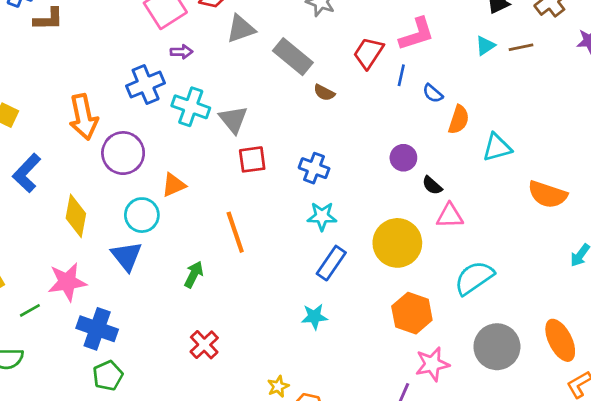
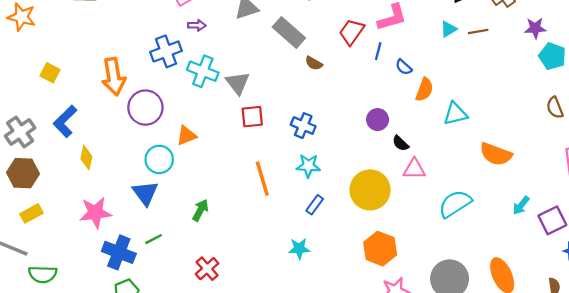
yellow diamond: (76, 216) -> (86, 158), moved, size x0.7
orange line: (235, 232) -> (262, 179), moved
blue rectangle: (331, 263) -> (315, 205), size x0.7
cyan semicircle: (474, 278) -> (455, 204), moved
green line: (30, 310) -> (154, 239), moved

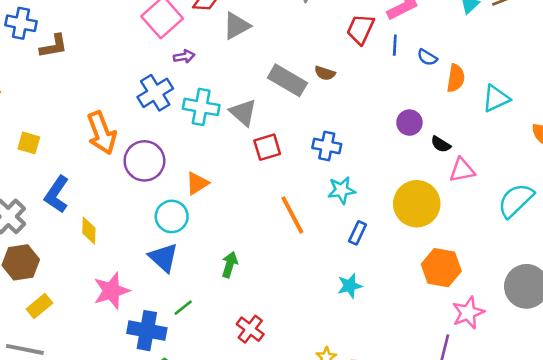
gray rectangle: (289, 33) -> (287, 80), moved

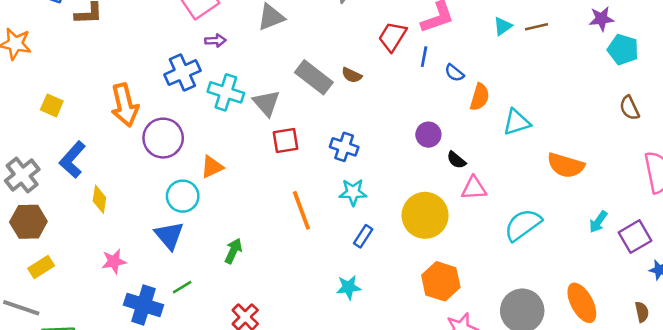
pink star: (111, 291) -> (114, 261), size x0.7

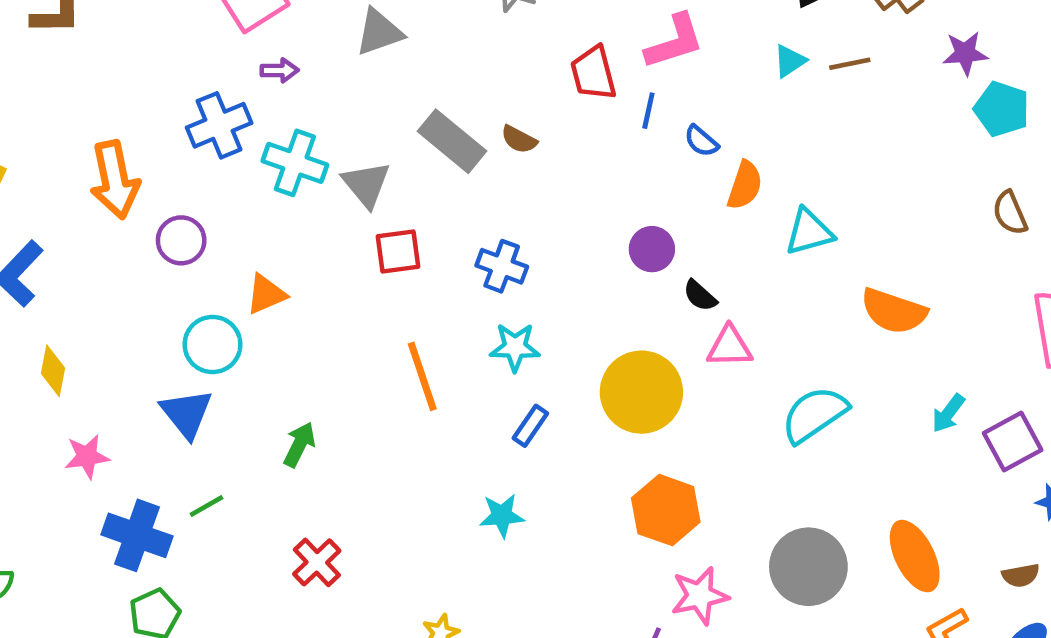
red trapezoid: (392, 37) -> (593, 73), turned -48
purple circle: (163, 138) -> (181, 240), size x0.7
yellow diamond: (99, 199) -> (53, 371), moved
brown semicircle: (642, 312) -> (1021, 575), turned 90

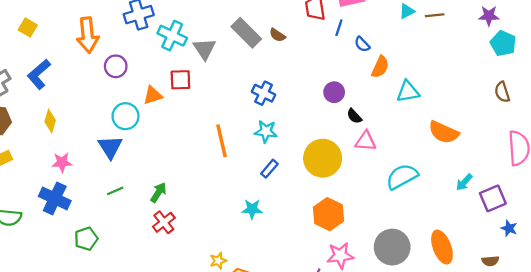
red square: (398, 251) -> (180, 80), moved
green arrow: (299, 445) -> (158, 192), moved
blue cross: (137, 535) -> (55, 198), moved

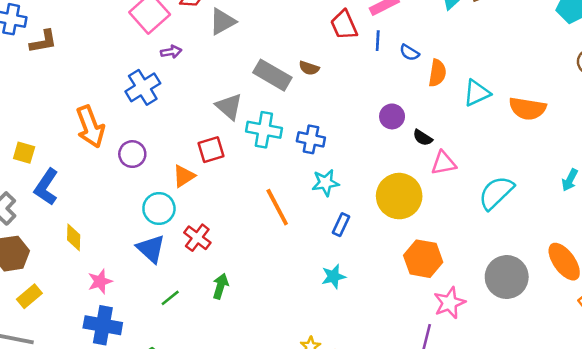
yellow square: (28, 27) -> (24, 153), moved
cyan cross: (172, 36) -> (264, 130), moved
orange semicircle: (444, 132) -> (527, 108), moved
red cross: (164, 222) -> (197, 238), moved

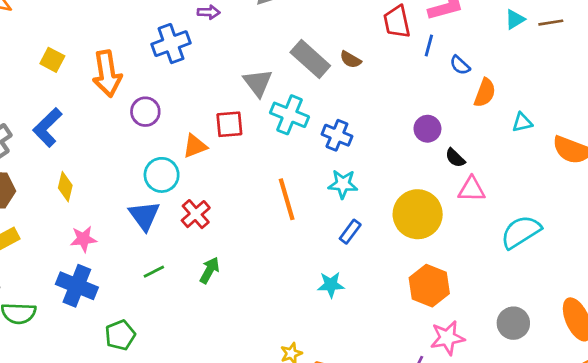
cyan triangle: (477, 93) -> (522, 122), size x0.7
yellow square: (24, 153) -> (52, 60), moved
gray circle: (507, 277) -> (513, 323), size x0.7

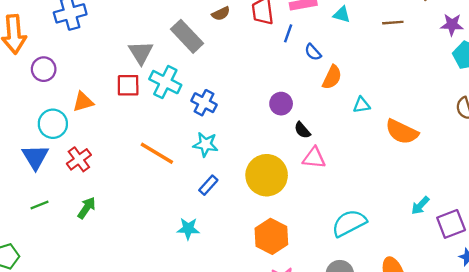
cyan triangle: (515, 19) -> (342, 15), moved, turned 42
brown semicircle: (351, 60) -> (221, 14), moved, turned -60
red square: (229, 124) -> (128, 85), moved
orange line: (287, 199) -> (157, 153), turned -48
cyan semicircle: (521, 232) -> (349, 223), moved

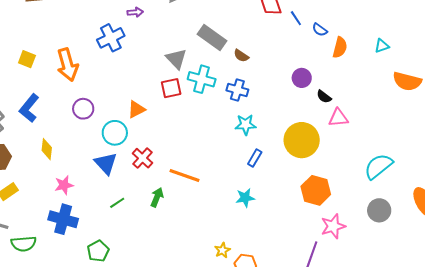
brown semicircle: (221, 14) -> (241, 56), moved, turned 70
blue line: (288, 33) -> (296, 18), turned -42
purple circle: (44, 69) -> (83, 109), moved
cyan triangle: (362, 105) -> (382, 46), moved
orange line: (157, 153) -> (185, 175), moved

